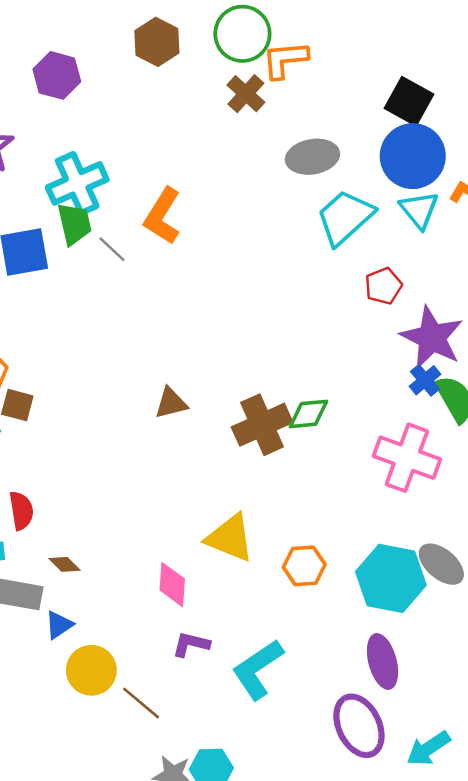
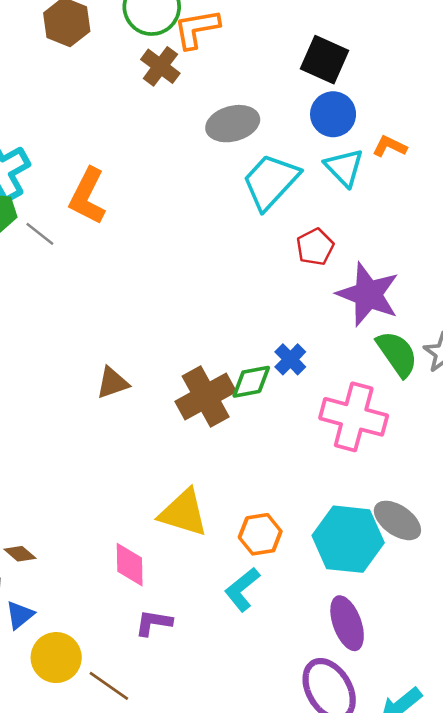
blue circle: (413, 156) -> (333, 114), size x0.7
blue cross: (425, 380) -> (290, 359), moved
cyan L-shape: (258, 669) -> (242, 589), moved, size x0.7

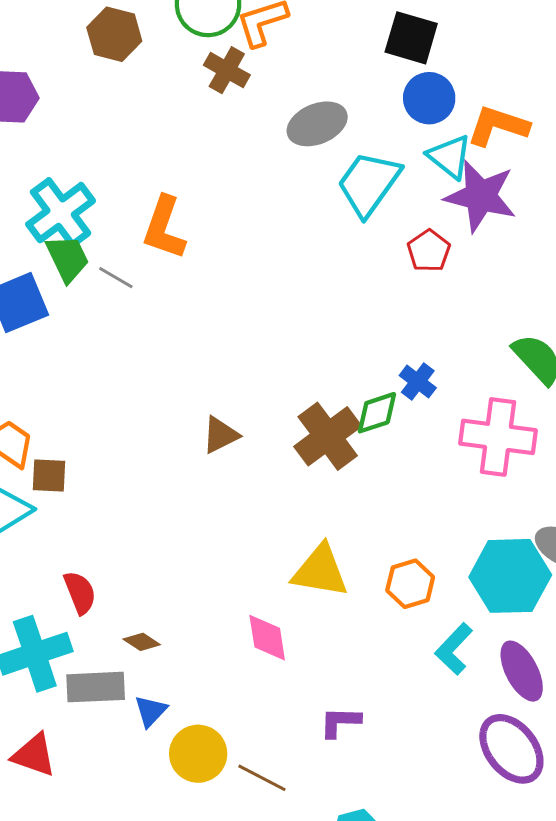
orange L-shape: (390, 146) -> (498, 126), size x1.6
purple star: (368, 294) -> (481, 196), moved
cyan L-shape: (242, 589) -> (454, 649), moved
purple L-shape: (154, 623) -> (340, 722), moved

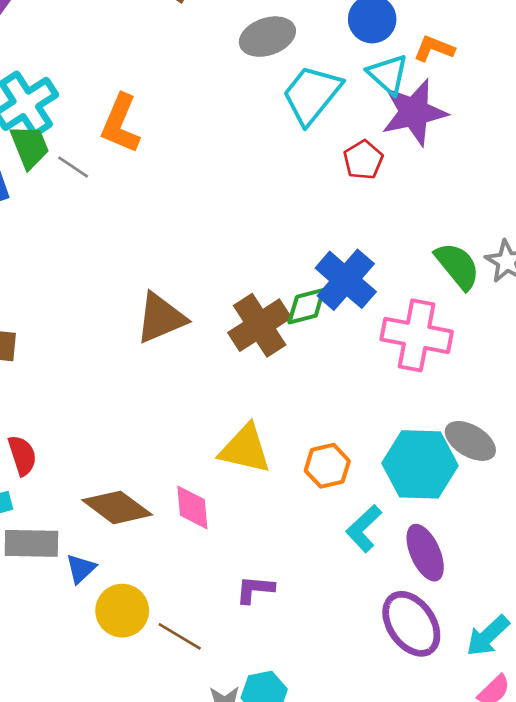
orange L-shape: (498, 126) -> (434, 49), size x0.7
purple star: (481, 196) -> (414, 112), turned -30
blue cross: (418, 382) -> (346, 280), size x1.8
brown triangle: (220, 435) -> (161, 318), size x1.5
brown diamond: (142, 642) -> (117, 507), moved, size x2.0

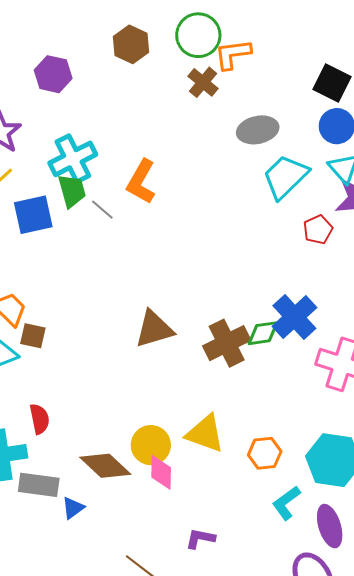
yellow circle: (122, 611) -> (151, 445), moved

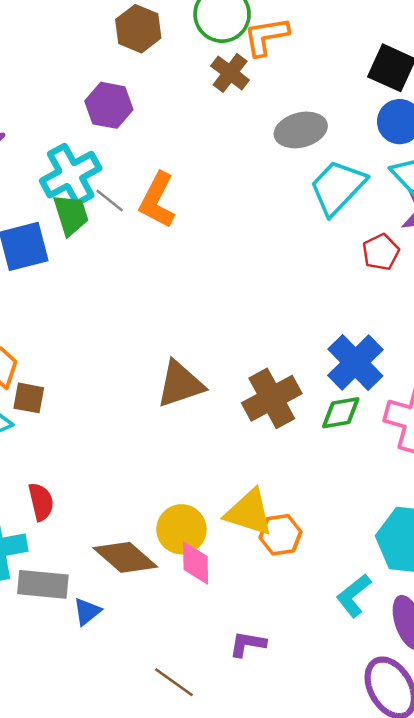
purple hexagon: (53, 74) -> (109, 105), moved
gray line: (102, 210) -> (110, 201), moved
green diamond: (263, 333) -> (341, 413), moved
orange hexagon: (265, 453) -> (280, 535), moved

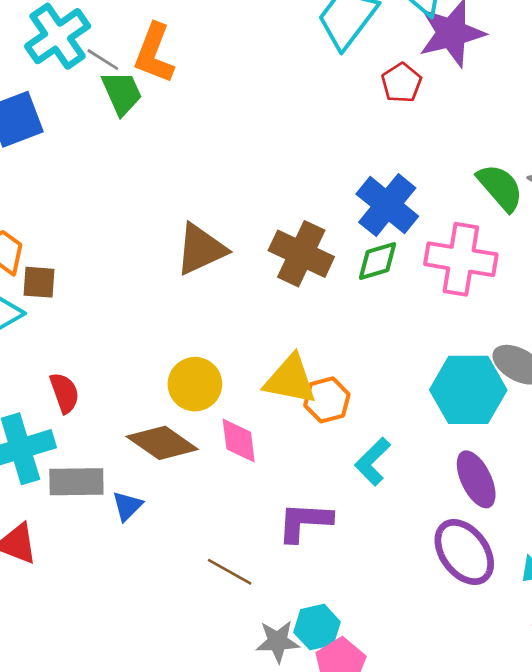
green trapezoid: (71, 215) -> (122, 93), moved
brown cross: (272, 398) -> (301, 254), turned -30
yellow circle: (181, 529) -> (195, 384), moved
cyan L-shape: (354, 595) -> (373, 462), moved
purple L-shape: (248, 644) -> (304, 522), size x1.4

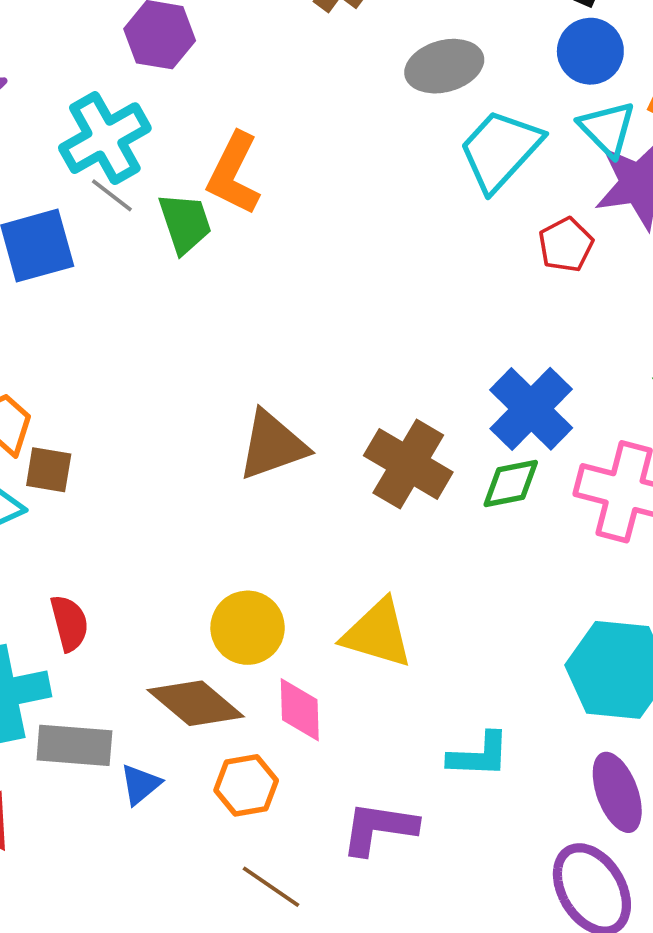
gray line: (103, 60) -> (112, 195), moved
orange hexagon: (327, 400) -> (246, 785), moved
cyan L-shape: (373, 462) -> (479, 755), turned -138

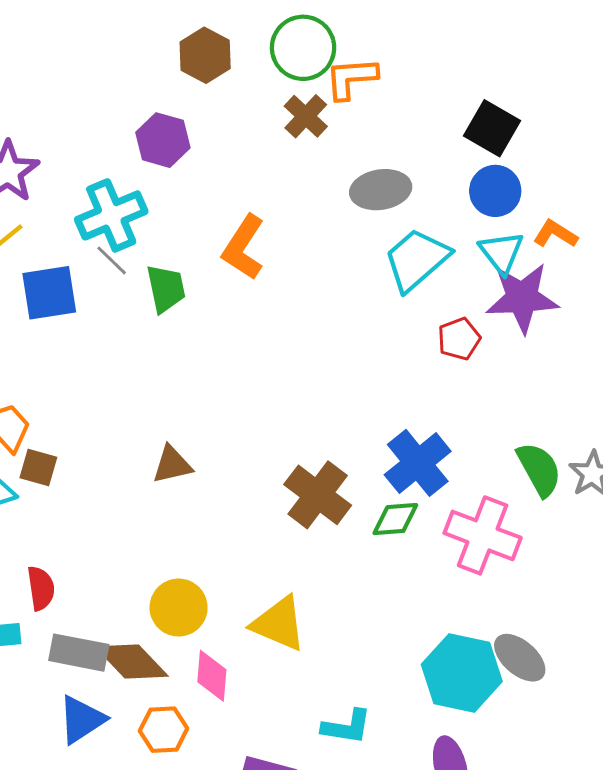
orange L-shape: (234, 174) -> (243, 247), moved
brown triangle: (272, 445) -> (172, 465), moved, size x0.7
gray rectangle: (74, 745) -> (79, 653), moved
blue triangle: (140, 784) -> (82, 720), size x1.5

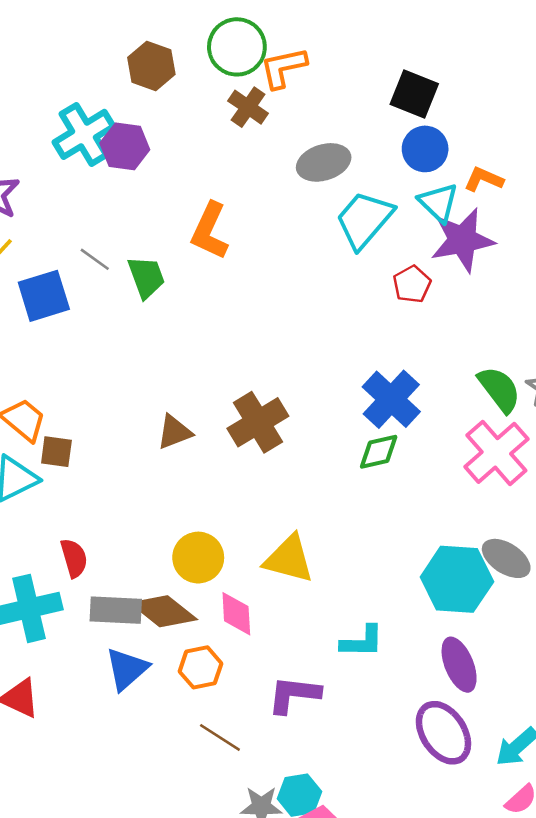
cyan cross: (111, 215) -> (84, 134), moved
brown cross: (318, 495) -> (258, 422), moved, turned 30
pink cross: (483, 535) -> (496, 453), moved, turned 36

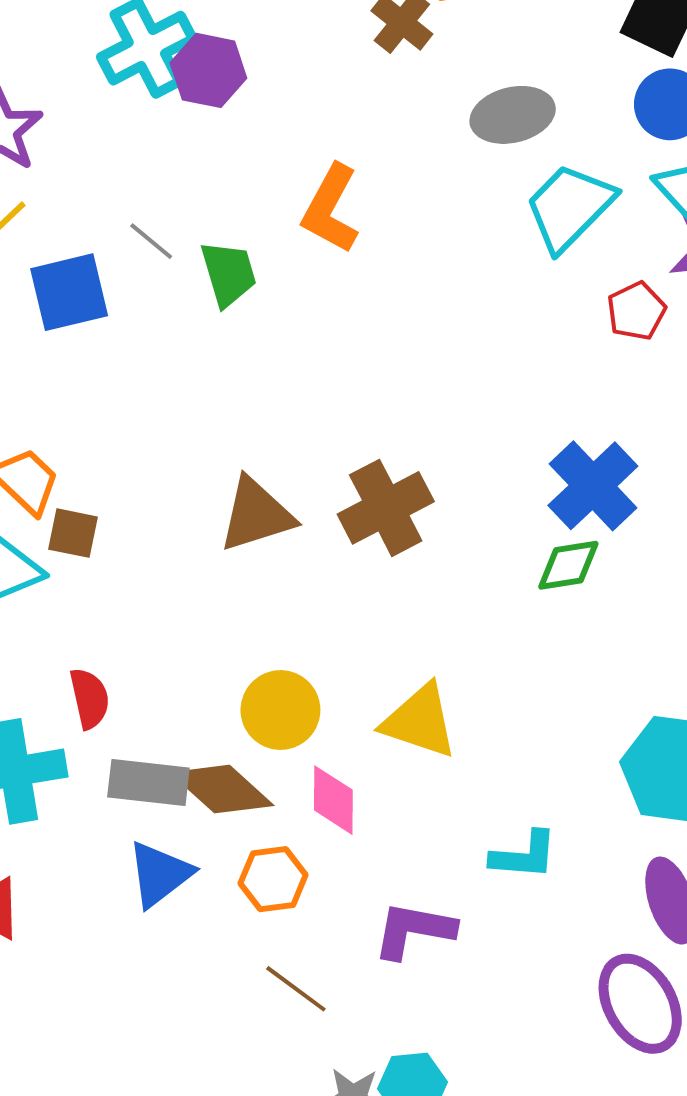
brown triangle: (174, 432) -> (256, 515), size x1.4

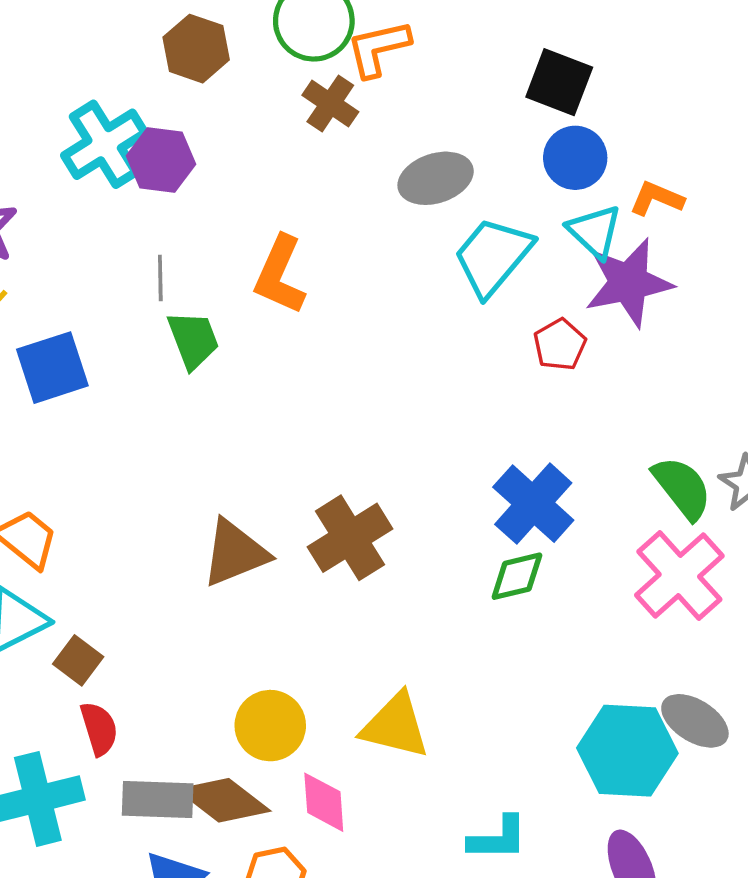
gray line: (151, 241) -> (160, 278), moved, turned 54
brown square: (73, 533) -> (78, 660), moved, turned 30

